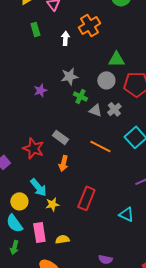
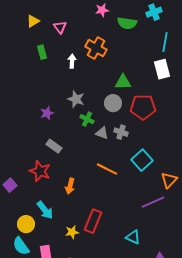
orange cross: (89, 25) -> (96, 48), turned -30
gray star: (69, 76) -> (76, 99), turned 30
gray cross: (114, 109) -> (121, 132), turned -32
gray rectangle: (60, 137) -> (54, 146), moved
yellow star: (52, 204) -> (72, 232), moved

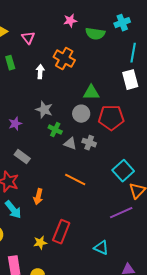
cyan square: (142, 160) -> (123, 171), moved
cyan arrow: (45, 210) -> (13, 210), moved

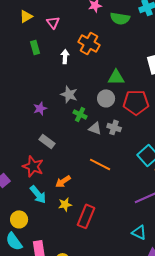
orange arrow: (38, 197) -> (63, 181), turned 42
yellow star: (40, 243) -> (65, 204), moved
cyan triangle: (101, 248) -> (139, 232), moved

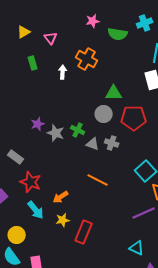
gray star: (69, 94) -> (56, 133), moved
gray rectangle: (47, 141) -> (16, 157), moved

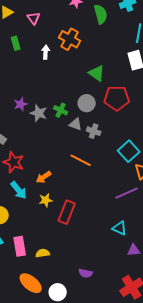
green semicircle: (118, 34) -> (101, 14), turned -114
green triangle: (114, 93) -> (97, 73), turned 36
gray circle: (104, 114) -> (87, 103), moved
gray cross: (112, 143) -> (94, 131), moved

